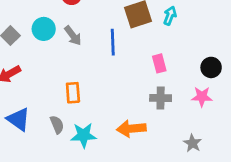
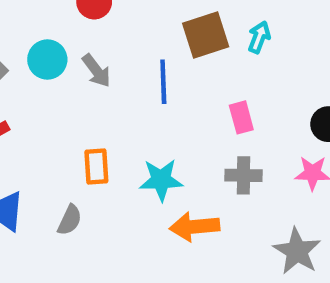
gray semicircle: (57, 125) -> (70, 220), turned 48
cyan star: (84, 135) -> (161, 180), moved
gray star: (192, 143) -> (297, 251), size x1.5

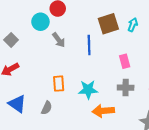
cyan circle: (47, 60) -> (40, 22), moved

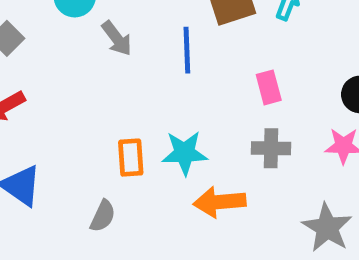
orange rectangle: (59, 84) -> (131, 158), moved
gray semicircle: (47, 108) -> (103, 216), moved

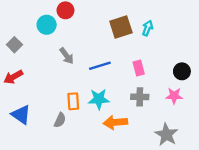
gray arrow: (117, 38) -> (67, 56), moved
blue line: (187, 50) -> (100, 66), moved, turned 75
gray semicircle: (103, 216) -> (60, 120), moved

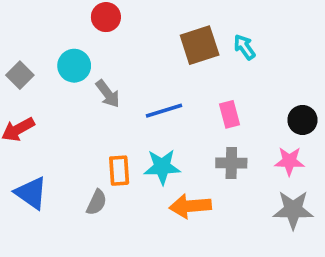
cyan circle: (47, 25) -> (74, 66), moved
cyan arrow: (148, 28) -> (244, 47), turned -56
gray star: (166, 135) -> (293, 210), moved, turned -30

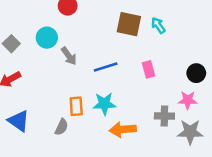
brown square: (200, 45) -> (129, 24), turned 30
gray cross: (231, 163) -> (164, 116), moved

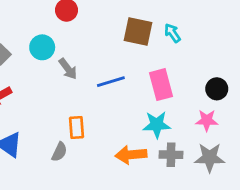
pink rectangle: (148, 69) -> (161, 85), size x1.5
cyan star: (104, 104) -> (157, 125), moved
gray cross: (164, 116) -> (171, 155), moved

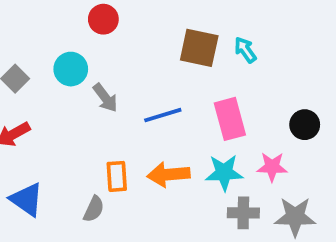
pink star: (207, 120) -> (272, 167), moved
orange arrow: (131, 155) -> (169, 174), moved

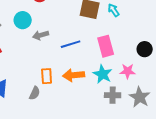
gray arrow: (105, 98) -> (41, 35), turned 112
cyan star: (224, 173) -> (103, 74), turned 30
gray star: (295, 217) -> (140, 97), turned 30

